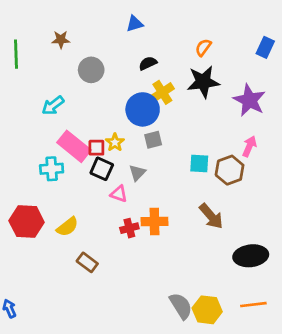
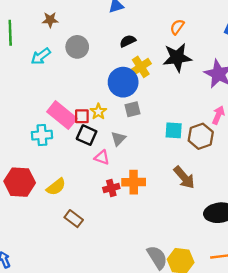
cyan arrow: (53, 105) -> (41, 56), moved

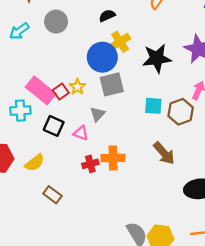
black star: (177, 57) -> (157, 58), moved
gray square: (132, 109) -> (112, 84), size x1.5
red square: (82, 116) -> (61, 92), turned -35
black square: (87, 135) -> (54, 126), moved

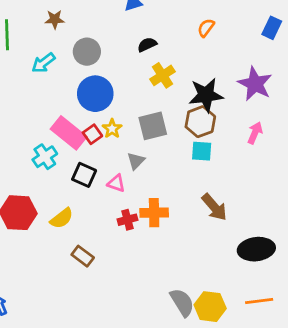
blue circle: (102, 57) -> (95, 94), moved
cyan cross: (20, 111) -> (45, 157), turned -30
brown hexagon: (181, 112) -> (200, 122), moved

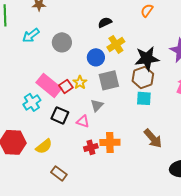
gray circle: (87, 52) -> (62, 42), moved
blue circle: (95, 94) -> (96, 57), moved, size x0.7

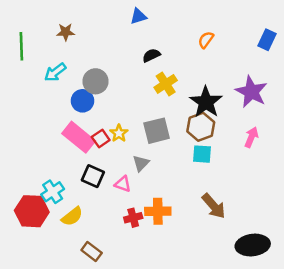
blue circle: (96, 57) -> (83, 101), moved
black star: (147, 58) -> (206, 102), turned -30
cyan cross: (32, 102) -> (53, 192), moved

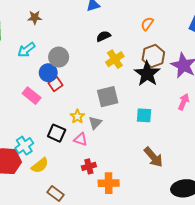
brown hexagon: (201, 127) -> (153, 56), moved
yellow star: (119, 133) -> (77, 116), moved
pink rectangle: (79, 137) -> (32, 96), moved, size x0.7
red square: (101, 138) -> (56, 84), moved
orange cross: (158, 211) -> (109, 183), moved

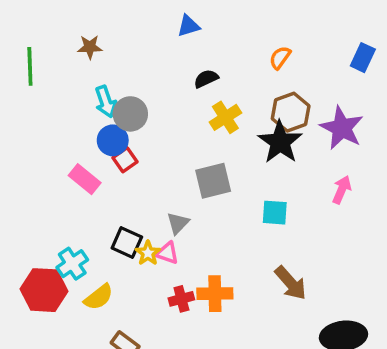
cyan arrow: (26, 50) -> (106, 102), moved, turned -72
yellow star: (77, 116) -> (148, 253), moved
gray triangle: (95, 123) -> (178, 223), moved
orange cross: (109, 183) -> (215, 294), moved

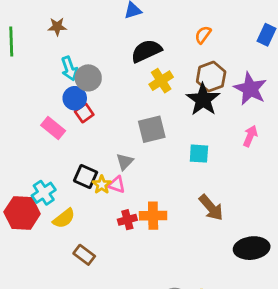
black semicircle: (206, 79) -> (146, 51), size x1.6

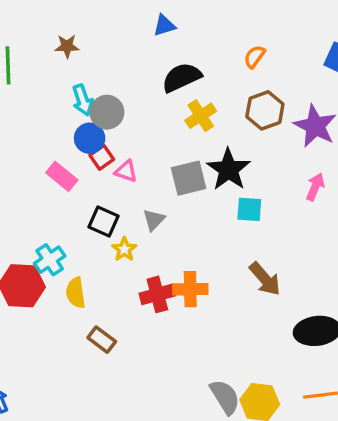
black star: (203, 100) -> (228, 169), moved
black square: (86, 177) -> (103, 222), moved
pink triangle: (117, 185) -> (126, 171), moved
yellow semicircle: (64, 218) -> (76, 293), turned 120
red cross: (127, 220) -> (157, 294), size x1.4

